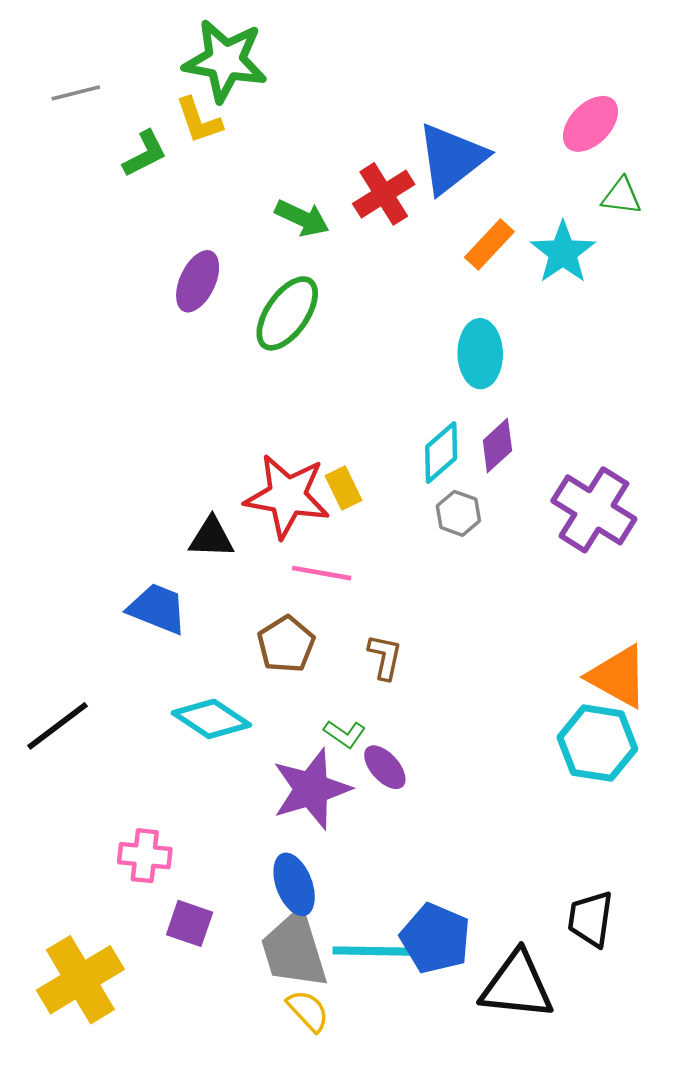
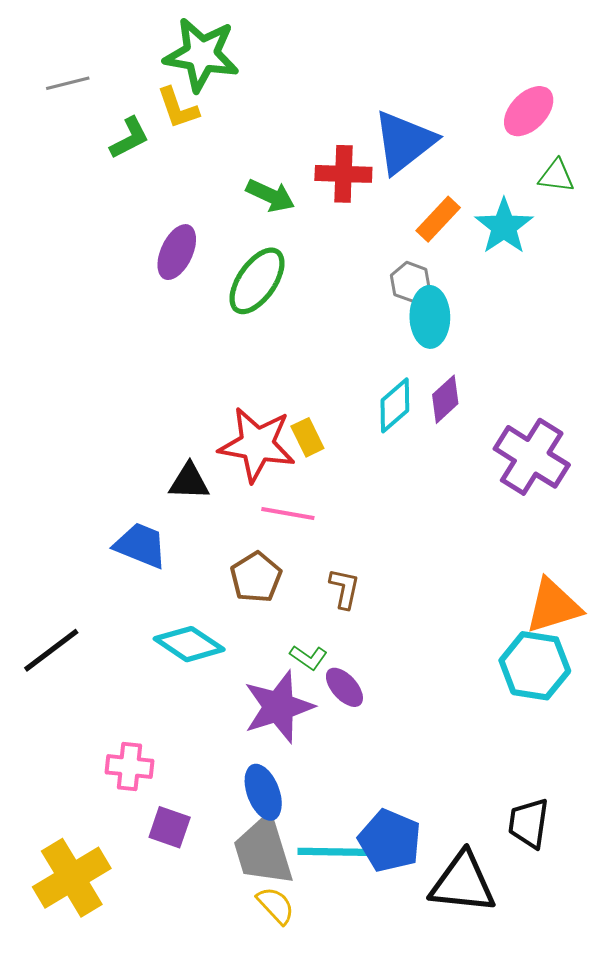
red cross: (384, 194) -> (343, 174), turned 34
gray hexagon: (458, 513) -> (410, 282), moved
orange triangle: (618, 676) -> (553, 606), turned -46

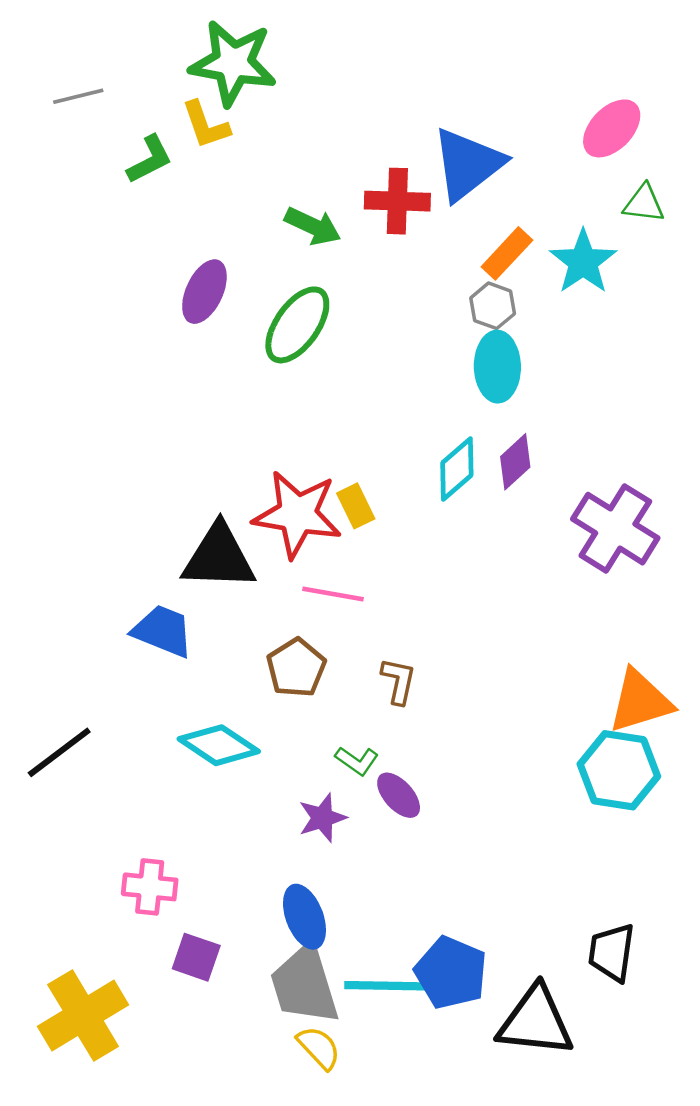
gray hexagon: (410, 282) -> (493, 306), moved
black triangle: (189, 482) -> (219, 557), size x1.6
purple star: (279, 707) -> (322, 818), size x0.6

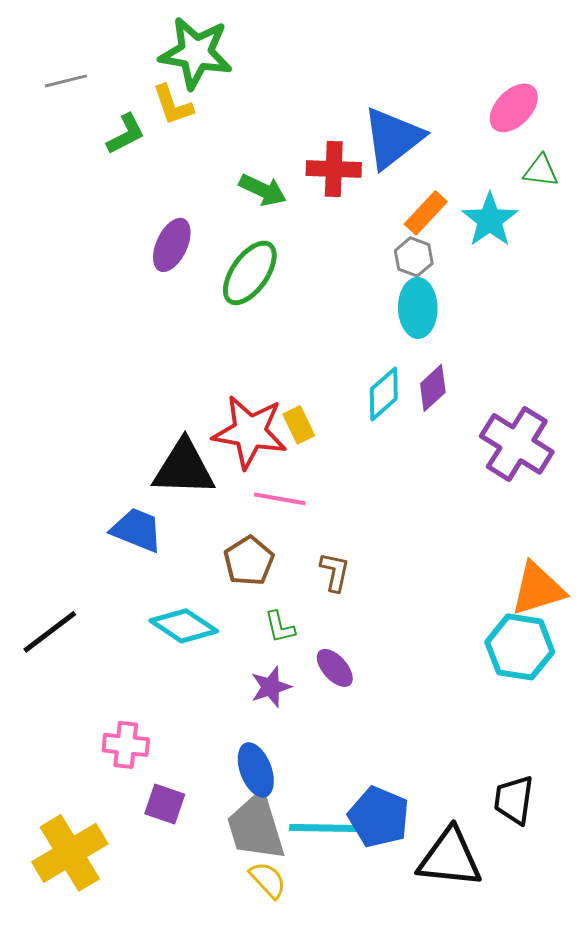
green L-shape: (357, 761) -> (280, 627), moved, turned 42

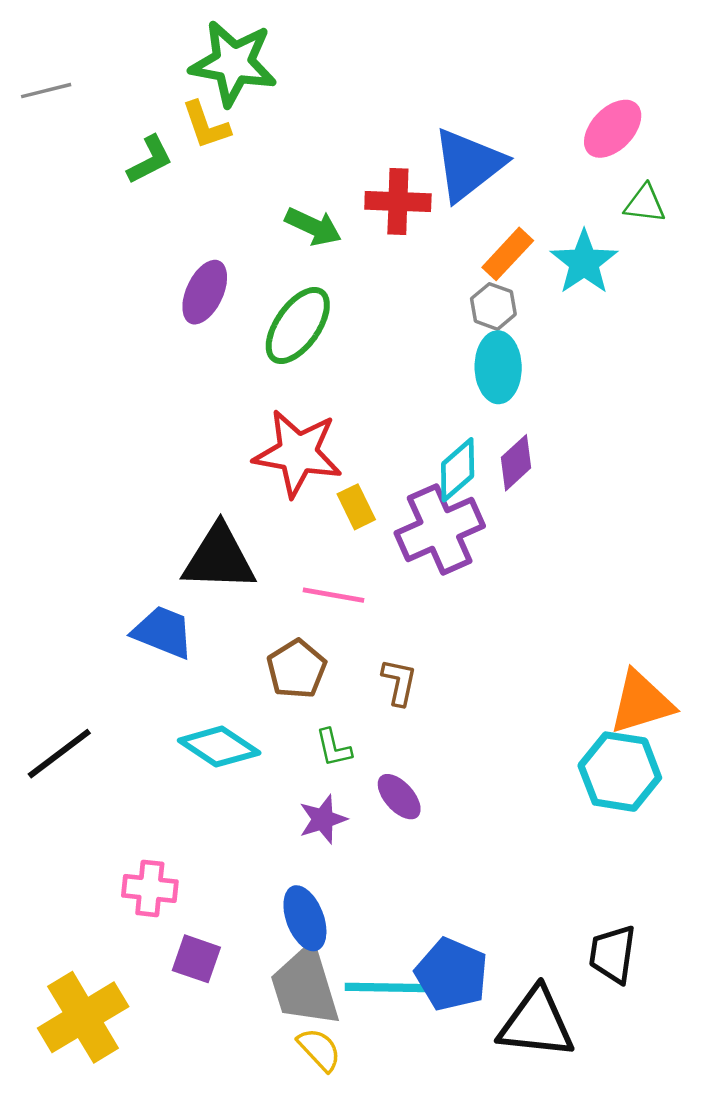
gray line: (66, 81) -> (46, 91), moved
red star: (250, 432) -> (298, 453), moved
purple cross: (517, 444) -> (440, 529), moved, turned 34

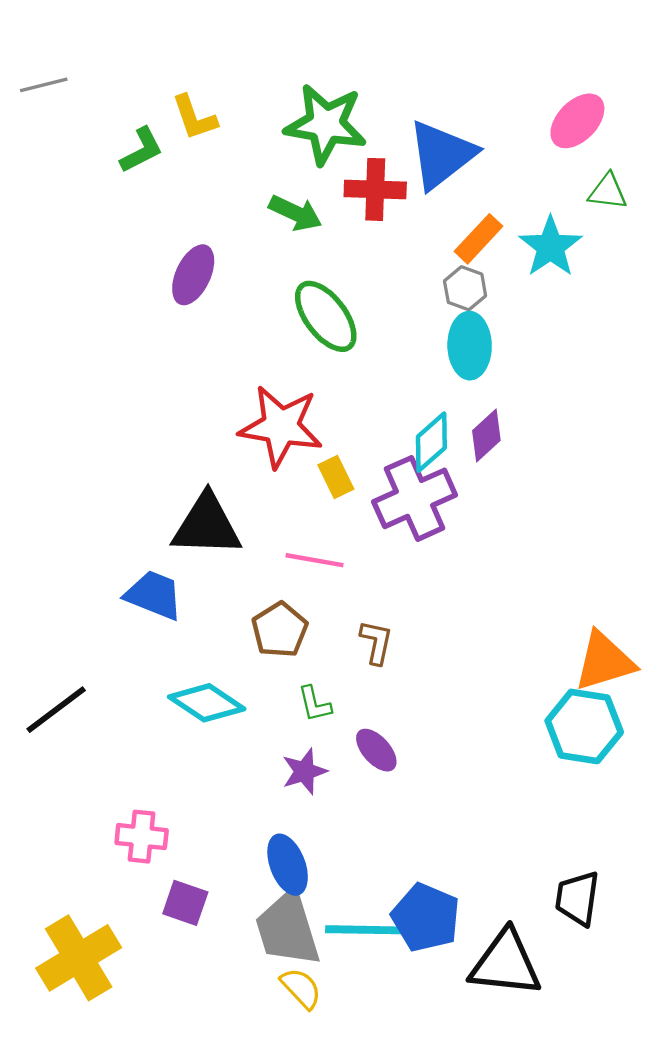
green star: (233, 63) -> (326, 124), moved
green ellipse: (298, 326) -> (326, 316), moved, turned -72

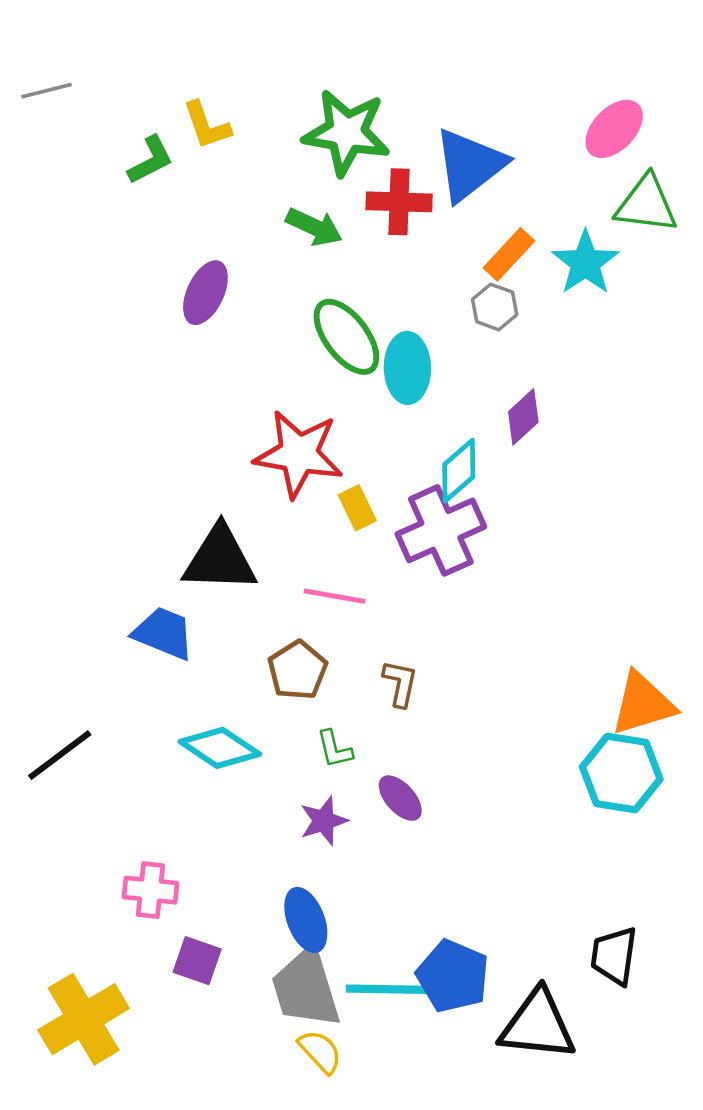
green triangle: (608, 192) -> (646, 204), size x1.5
cyan ellipse: (470, 346) -> (407, 368), moved
purple diamond: (486, 435) -> (523, 417), moved

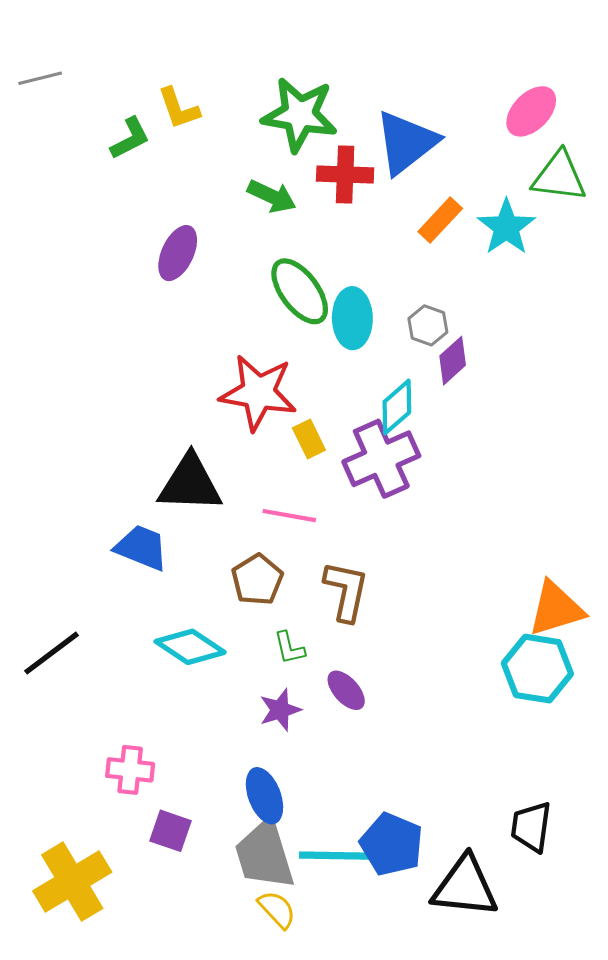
gray hexagon: (495, 307) -> (428, 325), moved
brown L-shape: (400, 683) -> (346, 591), size x1.5

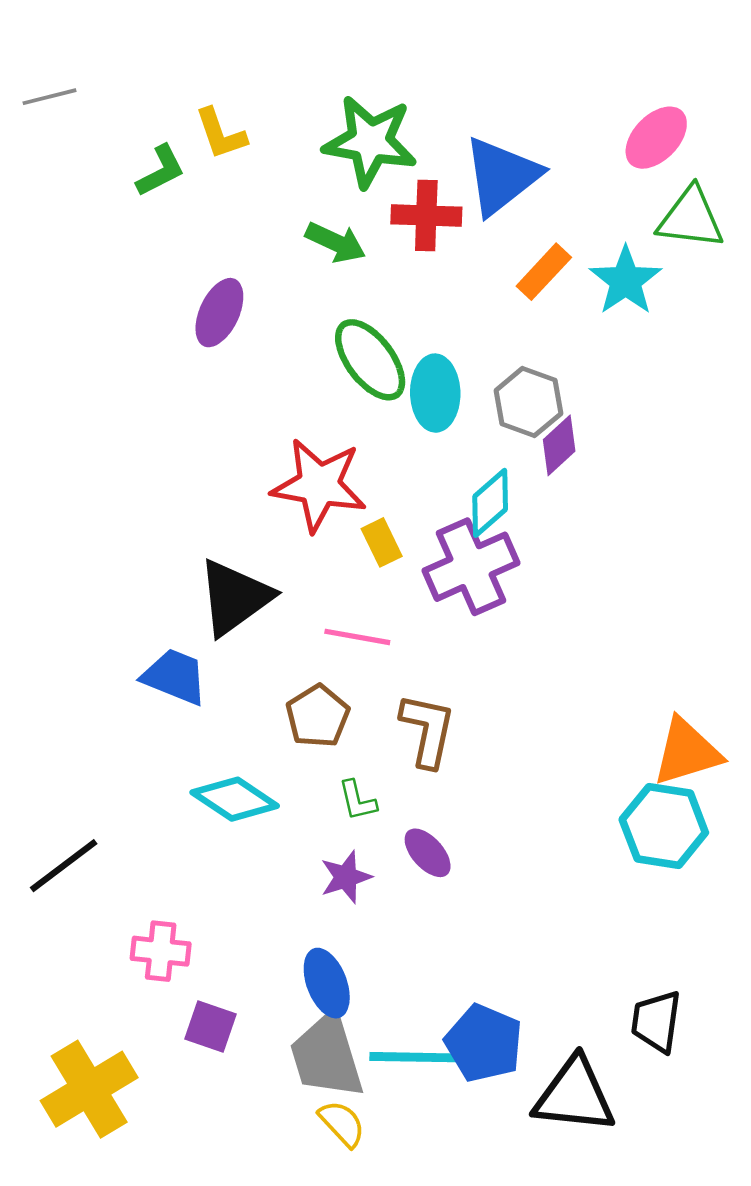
gray hexagon: (428, 325) -> (528, 402), size x1.4
black triangle: (190, 484) -> (235, 597), turned -38
black line: (52, 653) -> (64, 866), moved

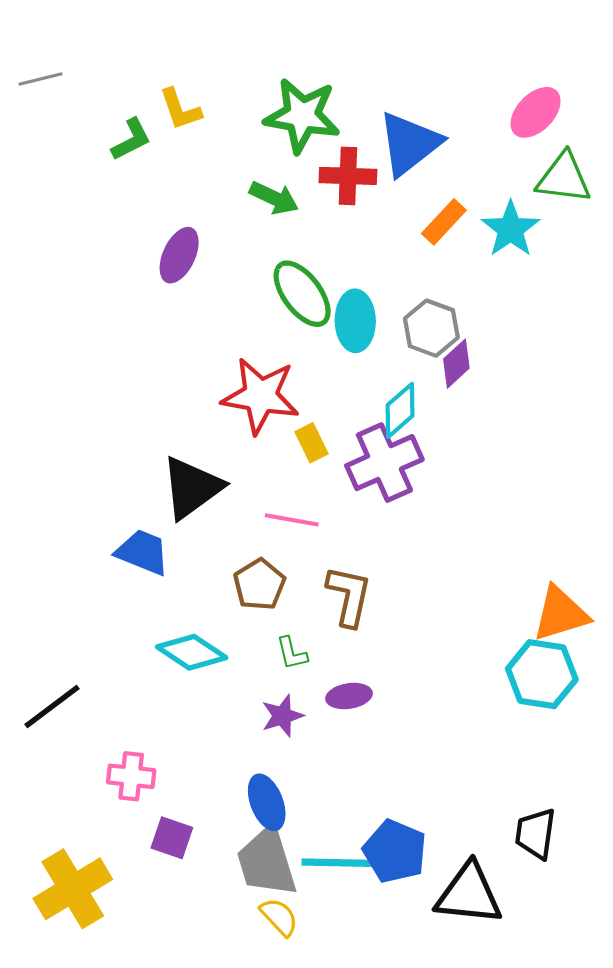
purple ellipse: (428, 853) -> (349, 696), turned -57

